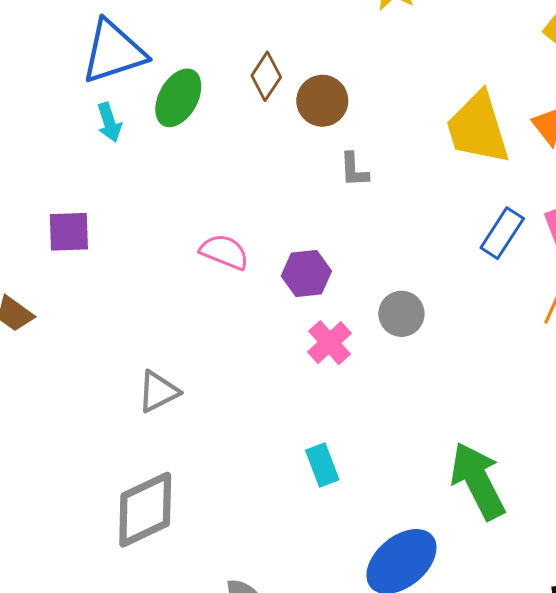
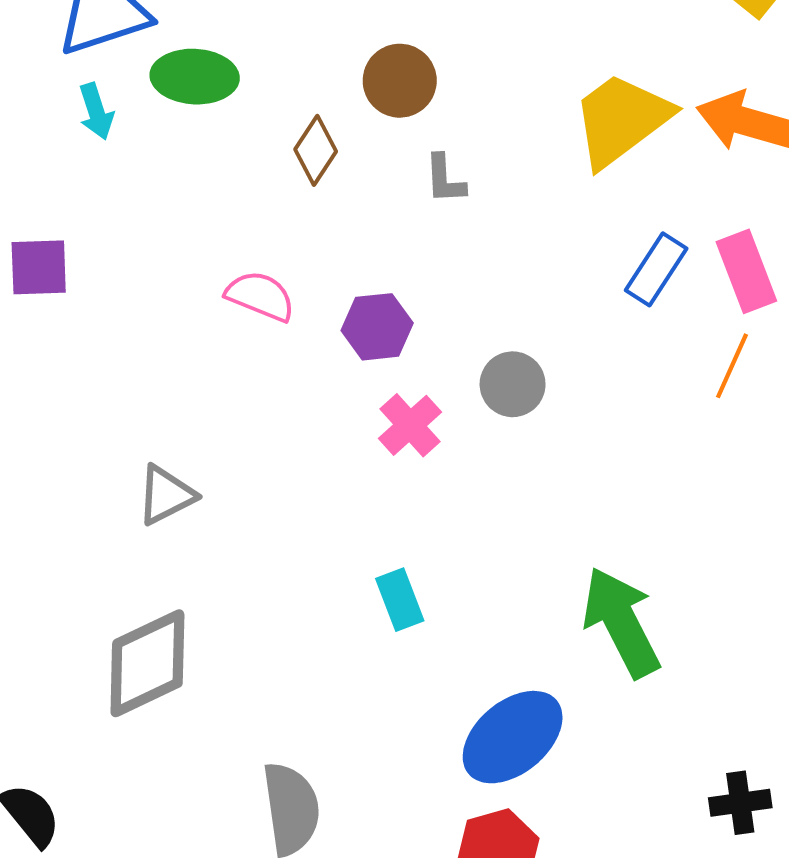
brown diamond: (266, 76) -> (316, 150), moved
green ellipse: (178, 98) -> (195, 77), turned 64
yellow trapezoid: (478, 128) -> (621, 120), turned 70

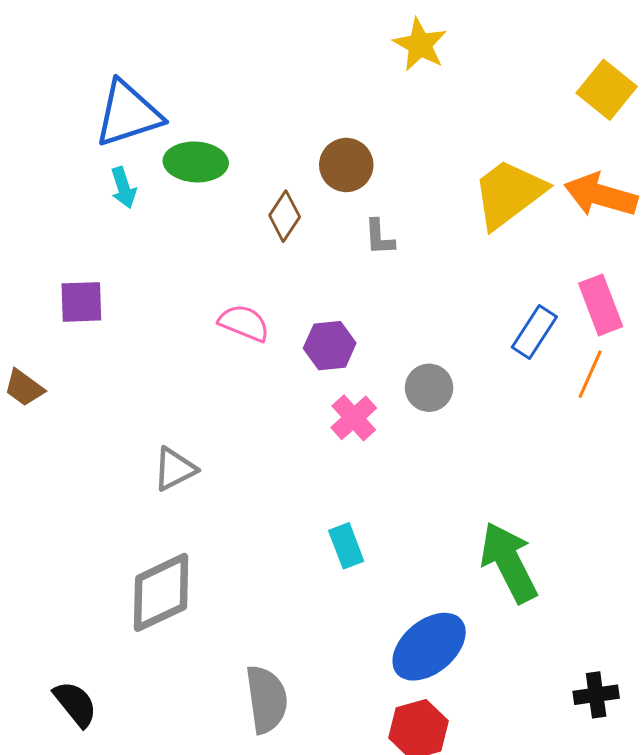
blue rectangle: (656, 269) -> (534, 332), moved

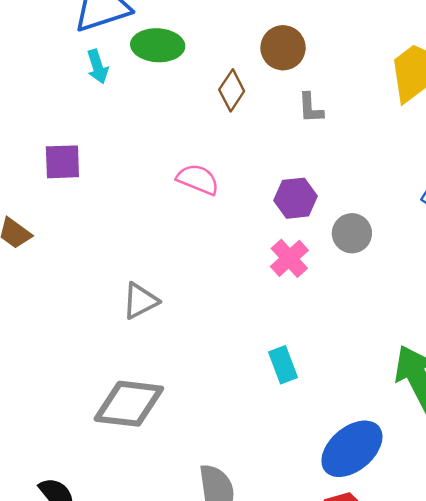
purple hexagon: (330, 346) -> (296, 198), moved
gray diamond: (161, 592) -> (129, 404), turned 32

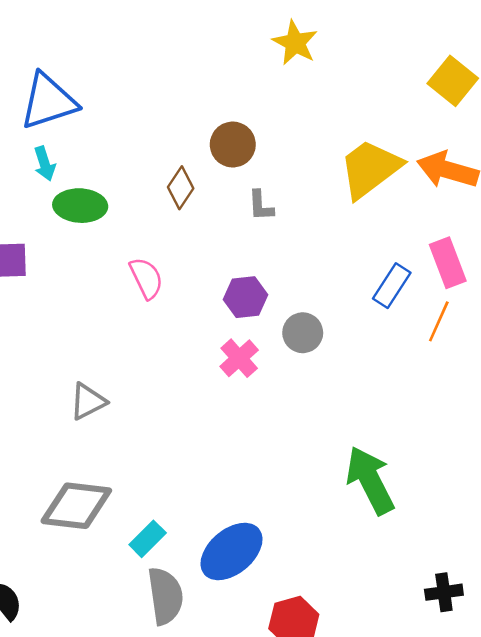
green ellipse: (158, 45) -> (80, 206), moved
pink semicircle: (198, 179) -> (146, 278), turned 42
cyan rectangle: (283, 365) -> (148, 539), moved, turned 66
blue ellipse: (352, 449) -> (231, 551), moved

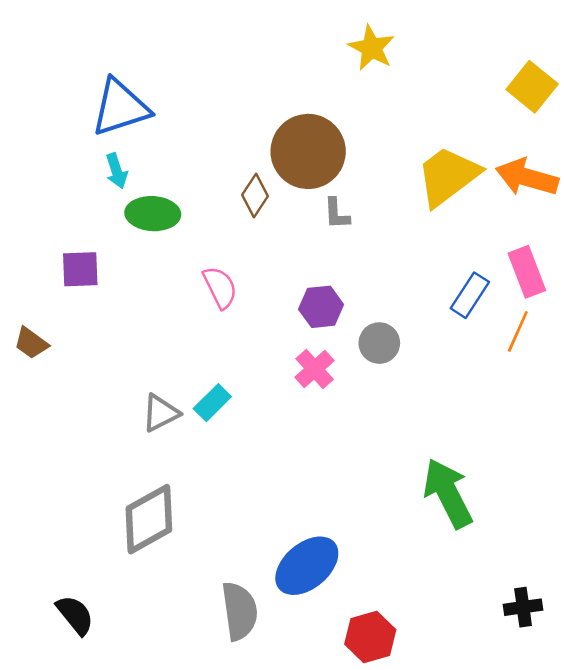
brown circle: (233, 145) -> (308, 151), size x1.6
gray diamond: (76, 506) -> (149, 519), turned -36
cyan rectangle: (148, 539) -> (212, 403), moved

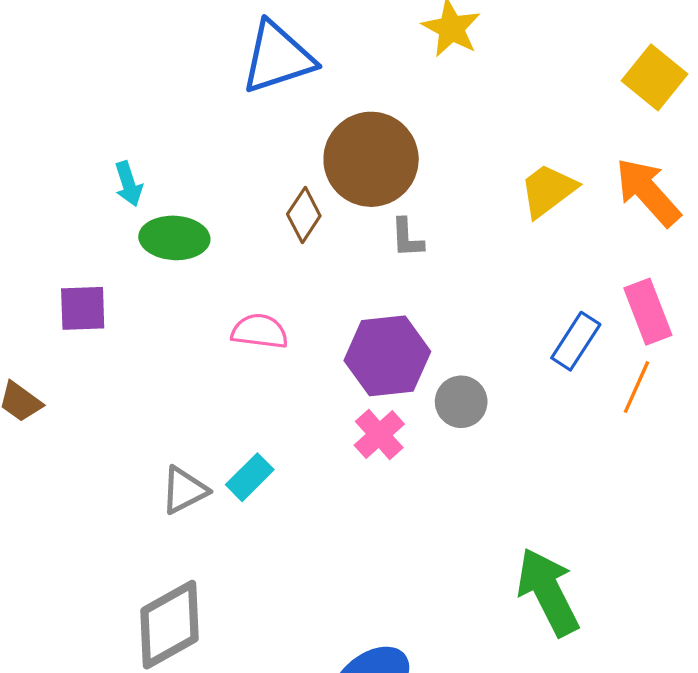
blue triangle: (120, 107) -> (278, 58), moved
yellow trapezoid: (448, 176) -> (548, 190), size x0.7
orange arrow: (527, 177) -> (648, 192), turned 32
pink semicircle: (220, 287) -> (260, 331), turned -57
purple hexagon: (321, 307) -> (387, 356), size x1.5

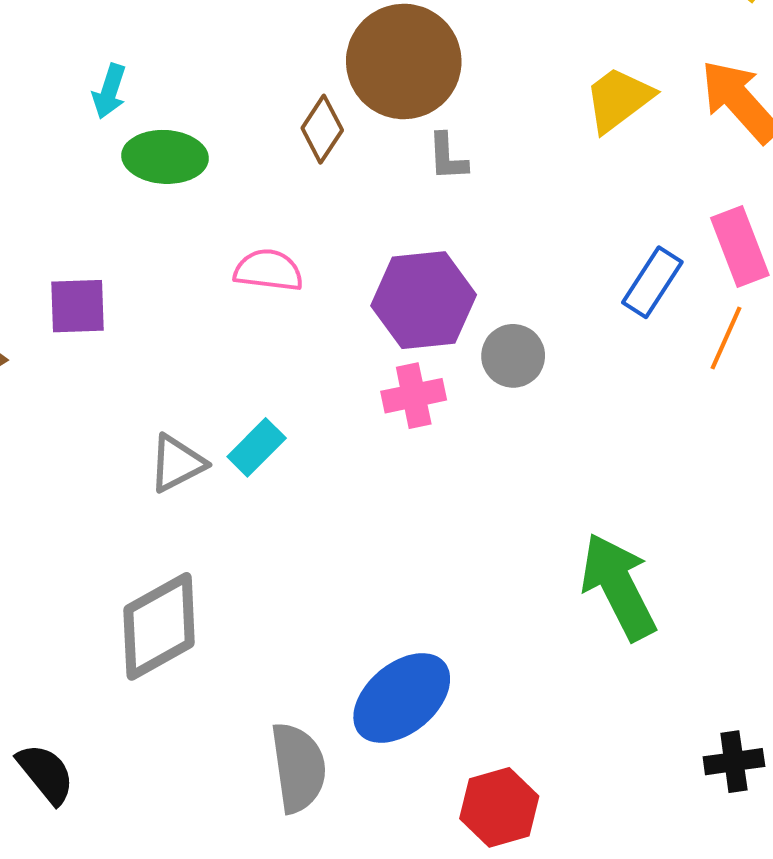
cyan arrow: (129, 184) -> (109, 91), turned 36
purple square: (83, 308) -> (78, 306), moved
pink cross: (379, 435) -> (414, 396), turned 30

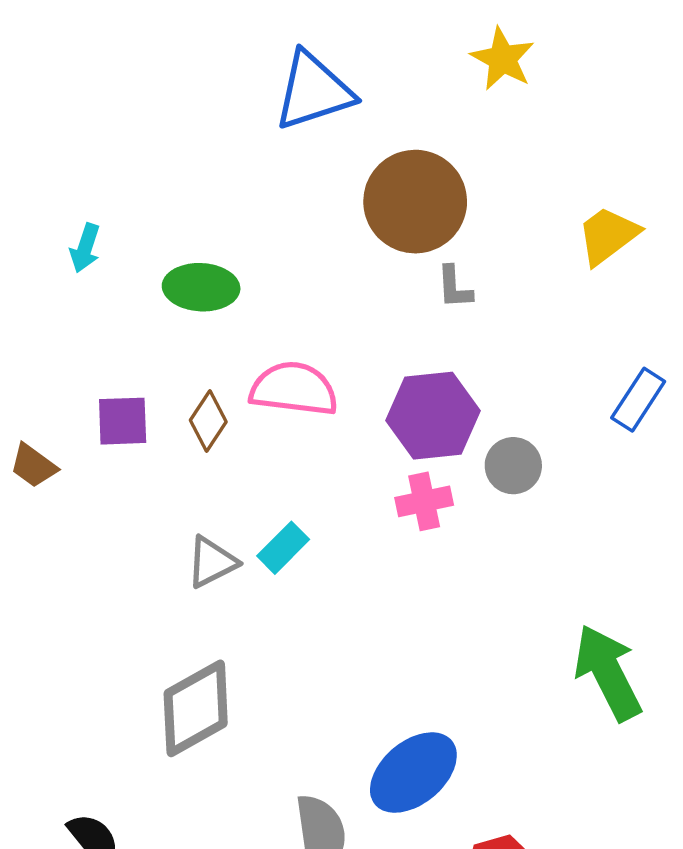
cyan arrow: (109, 91) -> (85, 248), moved
brown diamond: (322, 129) -> (208, 421), moved
pink semicircle: (268, 270) -> (294, 389), size x1.4

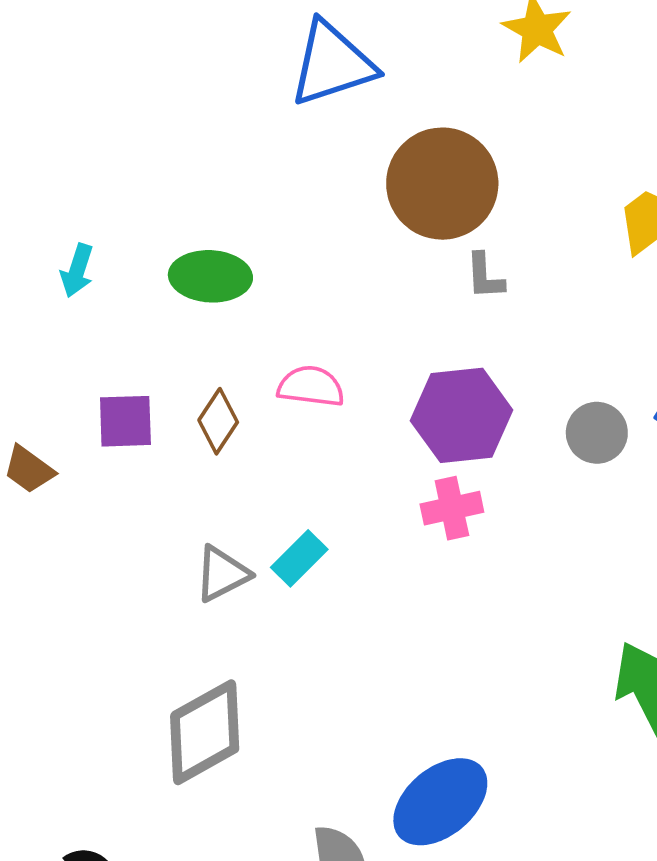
cyan arrow: (85, 248) -> (77, 271), moved
pink semicircle: (294, 389) -> (311, 386), size x0.7
gray circle: (513, 466) -> (597, 433), moved

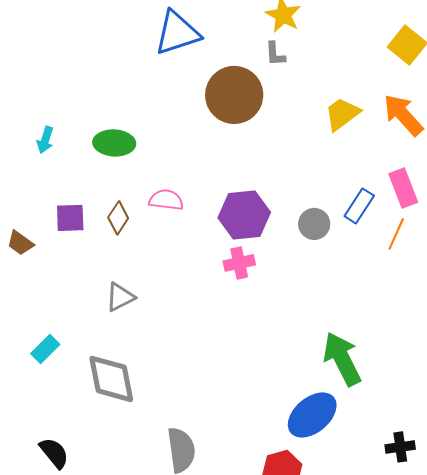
gray L-shape: (485, 276) -> (275, 54), moved
cyan rectangle: (299, 558) -> (45, 349), moved
gray diamond: (205, 732) -> (111, 379), turned -72
blue ellipse: (440, 802) -> (312, 415), moved

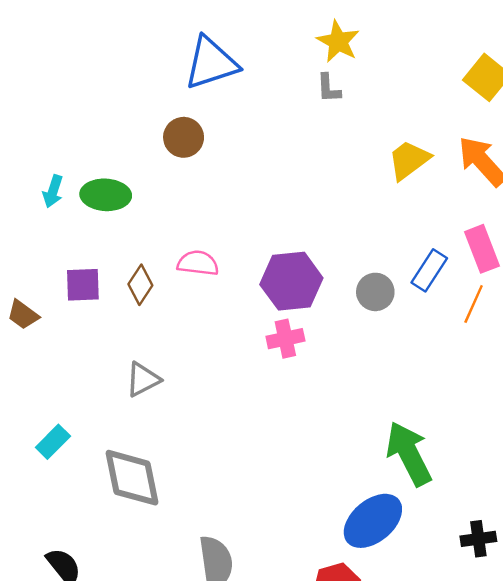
brown circle: (234, 95) -> (184, 137), moved, size x0.6
green ellipse: (114, 143) -> (106, 195), moved
black cross: (400, 447) -> (478, 539), moved

